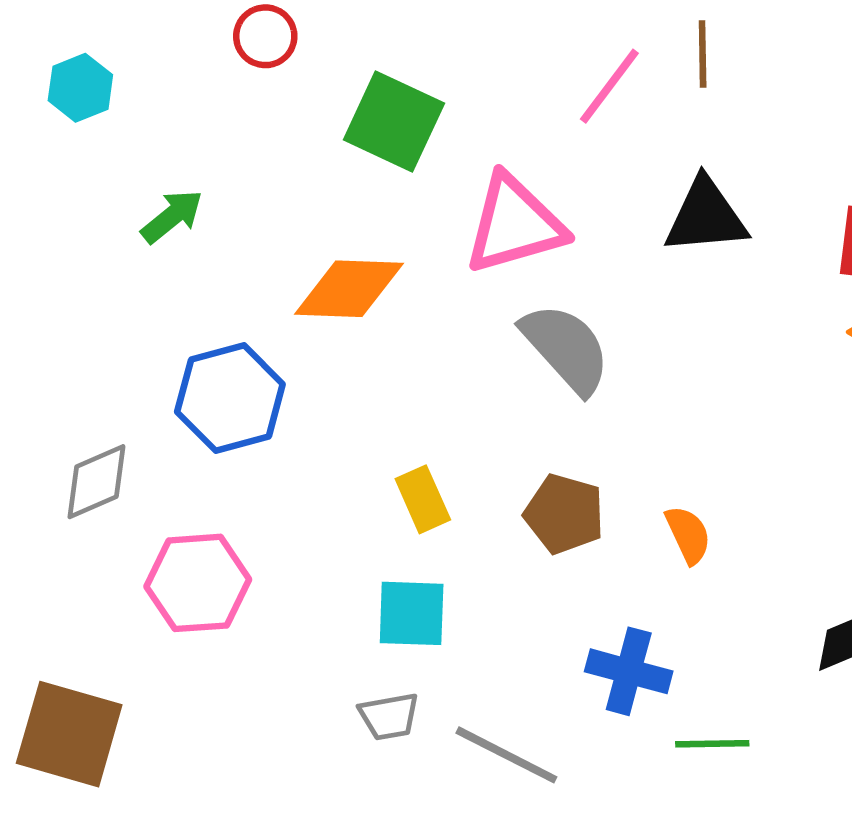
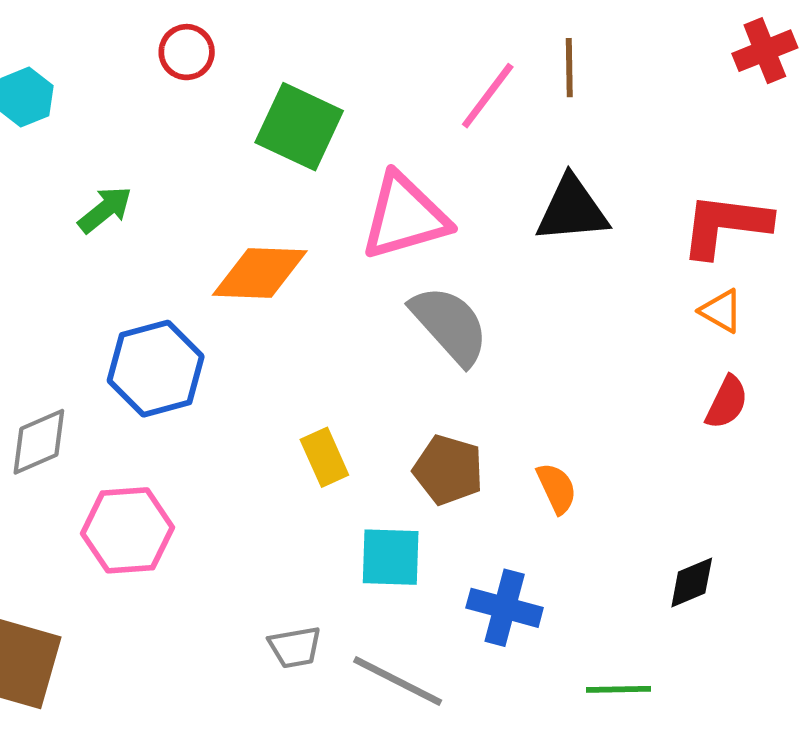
cyan square: (412, 613) -> (391, 557), moved
green line: (712, 744) -> (619, 689), moved

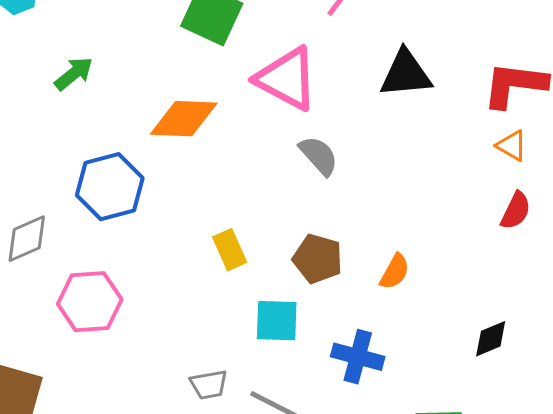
pink triangle: (405, 217) -> (287, 79), turned 44
gray semicircle: (450, 325) -> (319, 156), size x0.7
orange semicircle: (557, 488) -> (395, 272), turned 54

